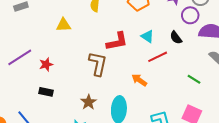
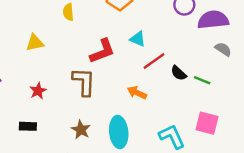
black semicircle: (176, 38) -> (179, 73), moved
red star: (46, 64) -> (38, 91), moved

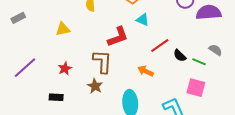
cyan triangle: (138, 39) -> (143, 20), moved
gray semicircle: (223, 49) -> (215, 50), moved
pink square: (207, 123) -> (196, 88), moved
brown star: (81, 130) -> (95, 86), moved

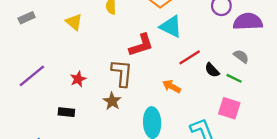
cyan triangle: (143, 20) -> (171, 27), size x1.5
yellow triangle: (63, 29) -> (74, 22), moved, turned 49
gray semicircle: (215, 50) -> (241, 56), moved

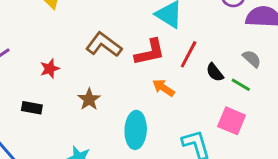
red L-shape: (141, 45) -> (150, 52), moved
red line: (190, 57) -> (189, 54), turned -35
brown L-shape: (122, 73) -> (104, 45), moved, turned -64

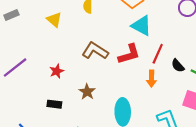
orange arrow: (163, 88) -> (151, 79), moved, turned -119
black rectangle: (32, 108) -> (54, 104), moved

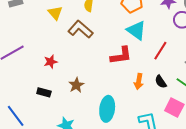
brown L-shape: (95, 51) -> (80, 29), moved
red line: (158, 54) -> (160, 51), moved
black semicircle: (178, 66) -> (161, 82), moved

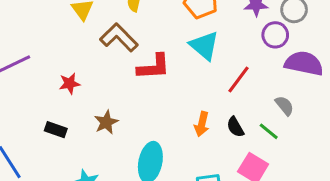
red L-shape: (121, 56) -> (154, 67), moved

